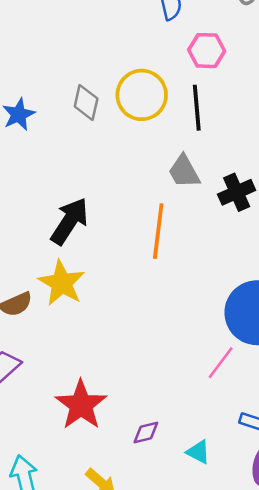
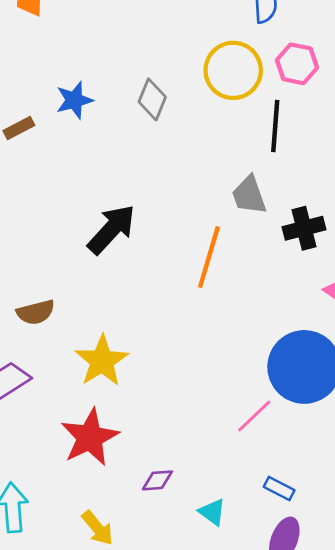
yellow circle: (142, 95) -> (233, 70), moved
yellow star: (62, 283) -> (102, 361), moved

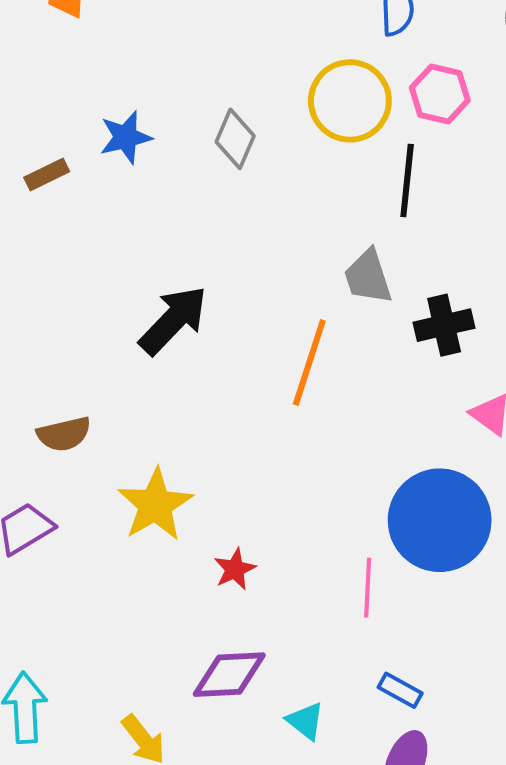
pink line: (254, 416) -> (368, 588), turned -45
red star: (90, 437) -> (235, 569), moved, size x0.5
purple diamond: (157, 480) -> (229, 675), size x1.6

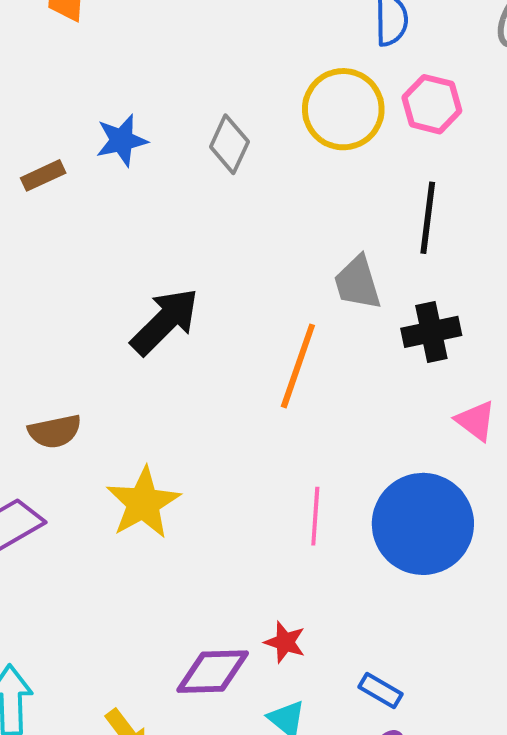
black line: (407, 181) -> (428, 218), moved
red star: (235, 569) -> (285, 642), moved, turned -30
pink line: (368, 588) -> (315, 516), moved

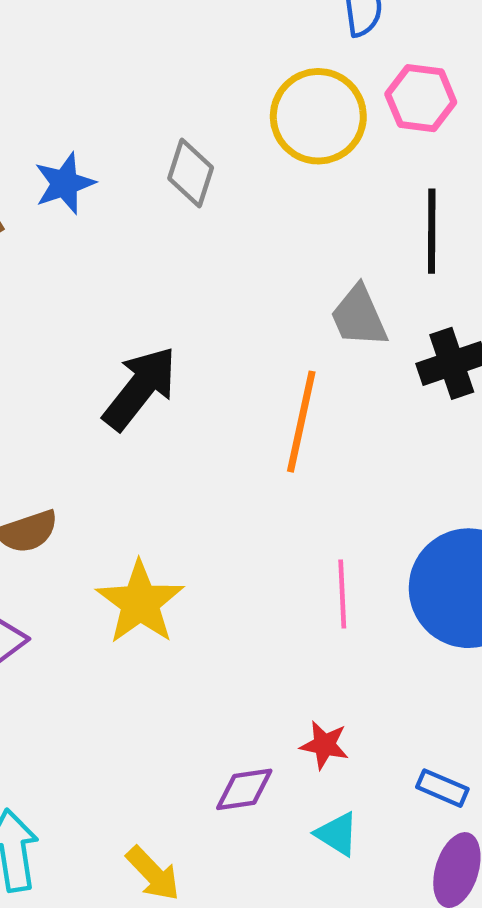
purple diamond: (213, 672) -> (244, 789), size x0.7

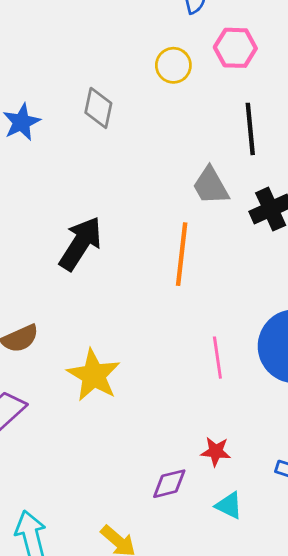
yellow circle: (318, 116) -> (173, 65), size x0.6

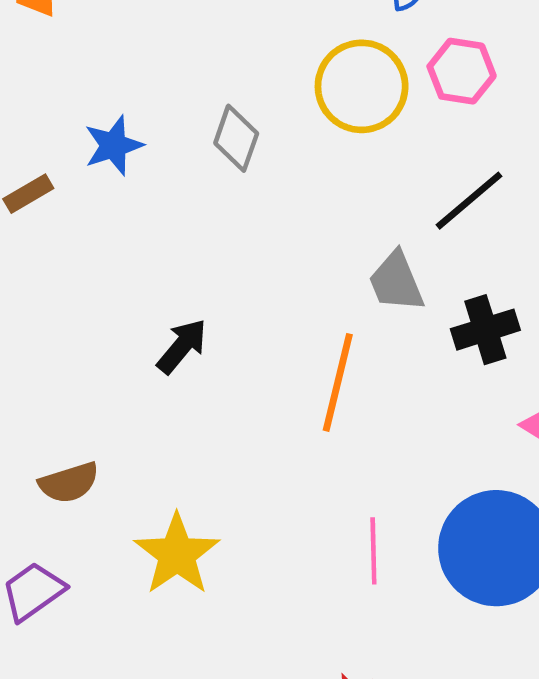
yellow circle: (173, 65) -> (362, 86), size x1.6
black line: (250, 129) -> (469, 201), turned 48
black arrow: (80, 243) -> (182, 346), size x0.7

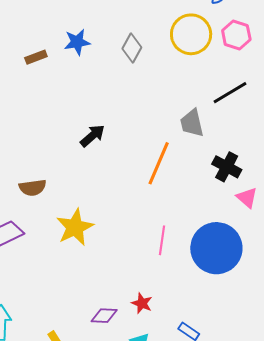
black cross: (485, 330) -> (227, 167), moved, turned 36

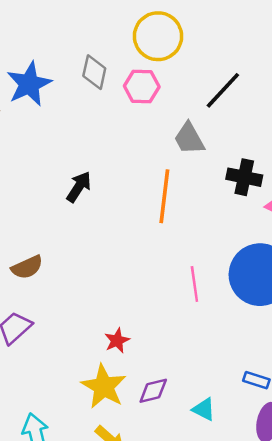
pink hexagon: (236, 35) -> (142, 86), moved
blue star: (77, 42) -> (29, 84), size x1.4
yellow star: (75, 227) -> (104, 387), moved
red star: (142, 303) -> (117, 340), moved, turned -30

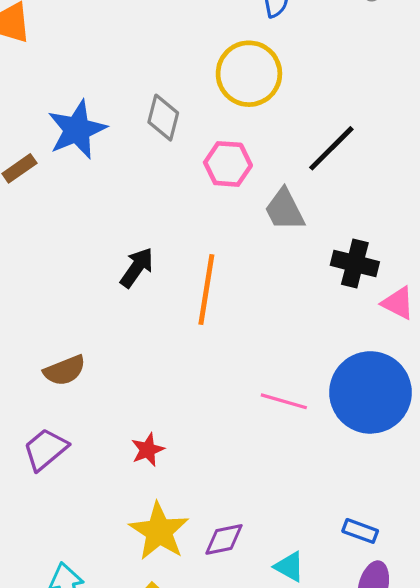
pink hexagon: (142, 86) -> (228, 164), moved
orange line: (164, 196) -> (206, 289), moved
pink line: (194, 284) -> (284, 401), turned -68
red star: (117, 340) -> (148, 450), moved

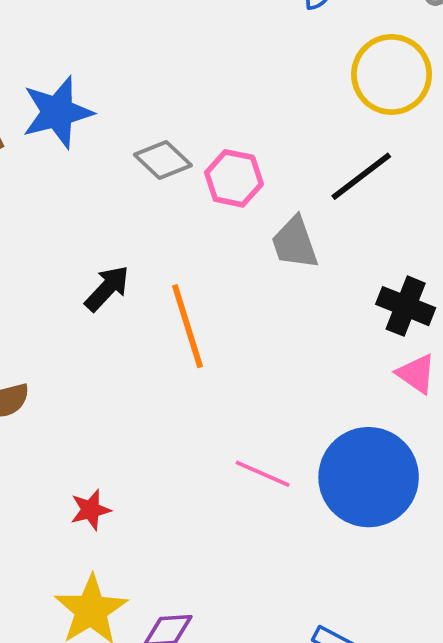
yellow circle: (249, 74) -> (392, 74), moved
gray diamond: (163, 118) -> (163, 160), moved, turned -69
black cross: (355, 263) -> (406, 306), moved
orange line: (206, 289) -> (188, 326), turned -34

